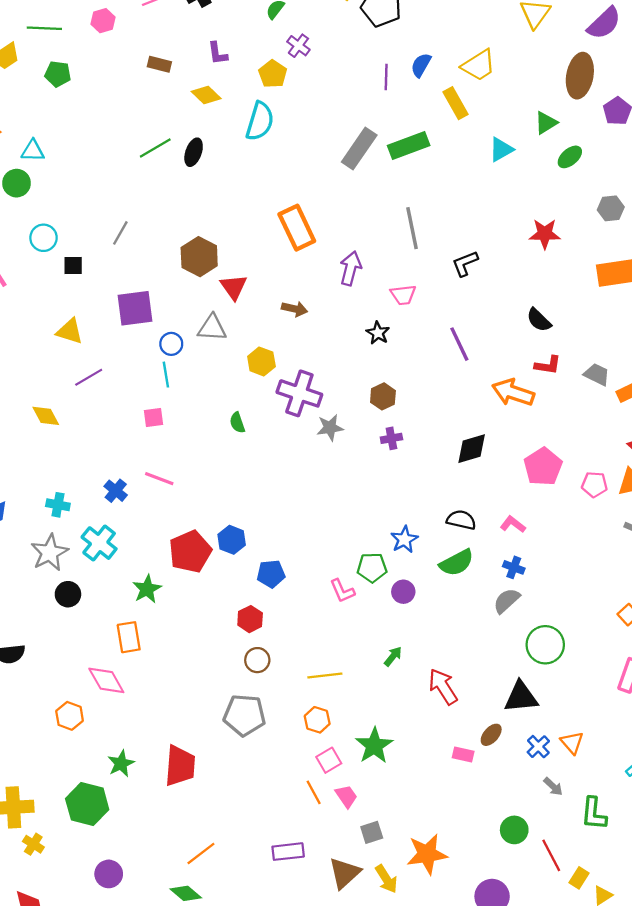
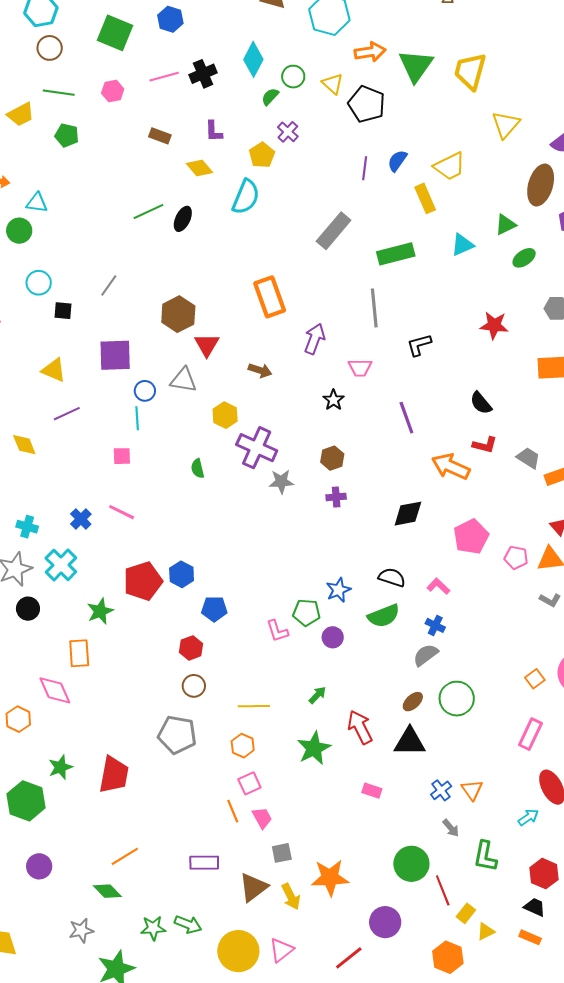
green rectangle: (409, 146) -> (396, 254), moved
black triangle: (521, 697) -> (410, 742), moved
brown ellipse: (491, 735) -> (413, 702), moved
green star: (374, 746) -> (314, 748), moved
green circle: (514, 830) -> (411, 864), size x1.4

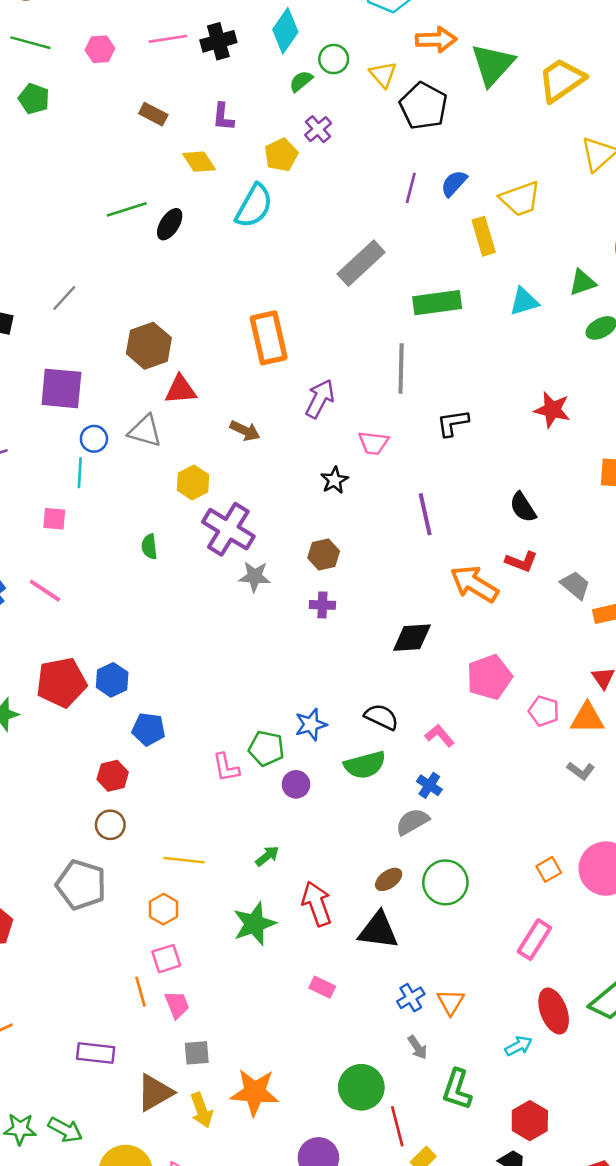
yellow trapezoid: (470, 71) -> (561, 80), turned 33
red triangle: (207, 345) -> (181, 390), turned 48

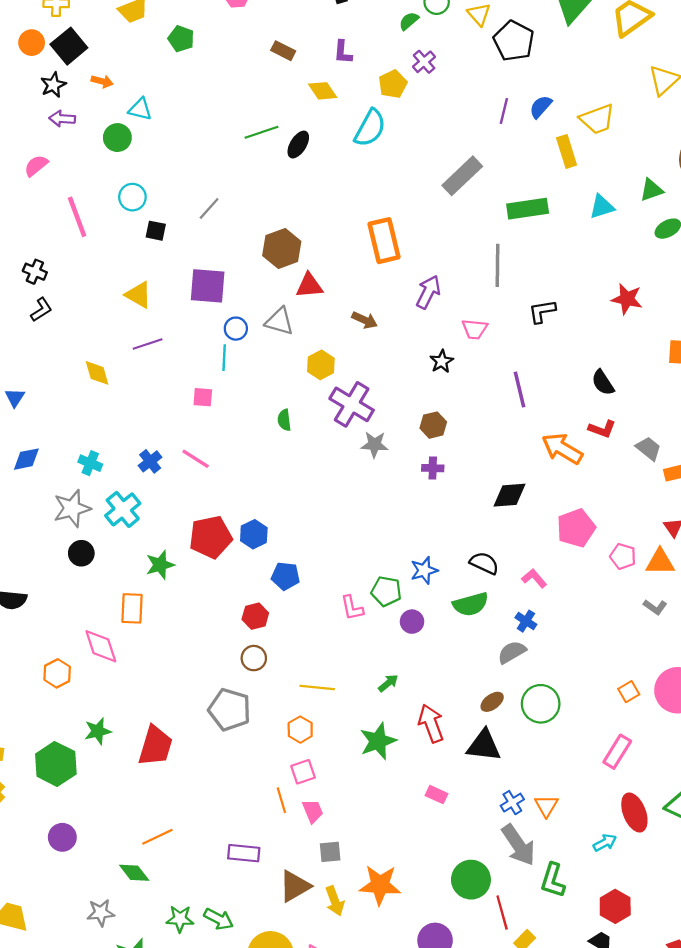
gray arrow: (417, 1047) -> (518, 845), size x2.0

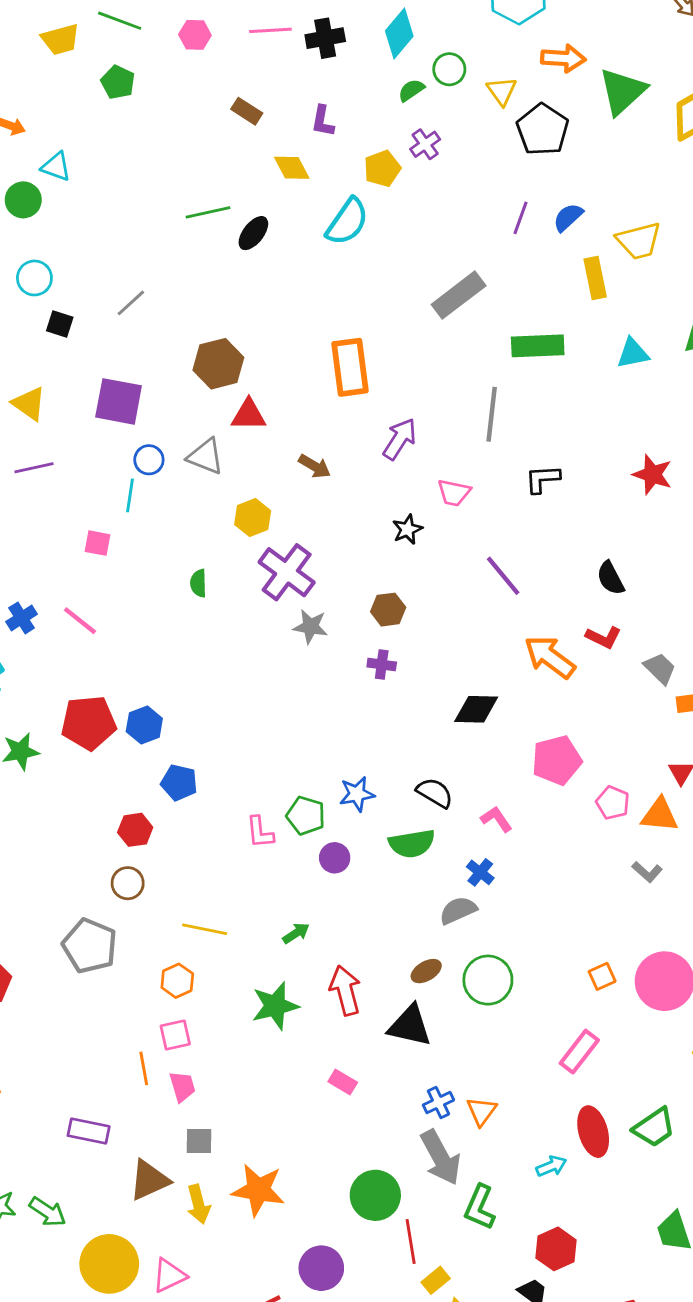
purple line: (519, 390) -> (503, 576), turned -32

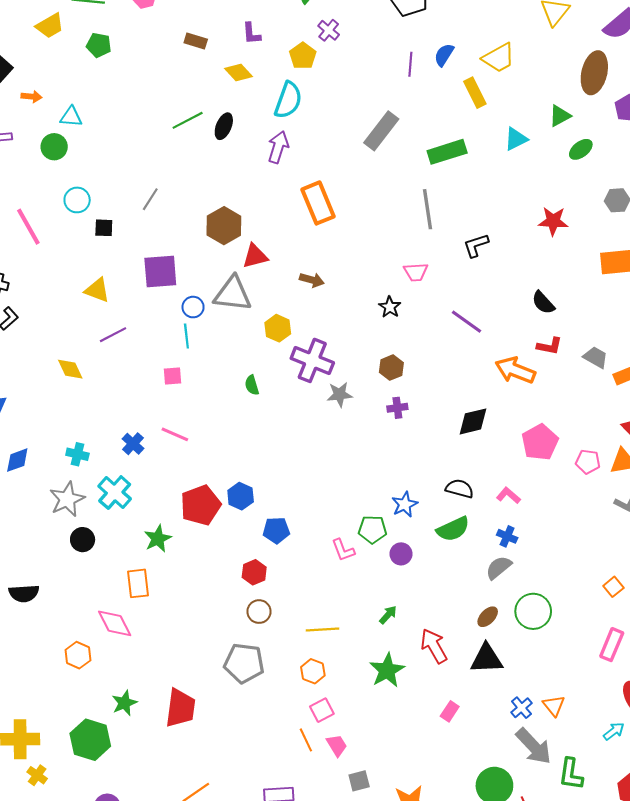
purple arrow: (400, 439) -> (278, 147), moved
gray triangle: (206, 456) -> (233, 294), size x1.4
pink rectangle: (343, 1082) -> (450, 711), turned -72

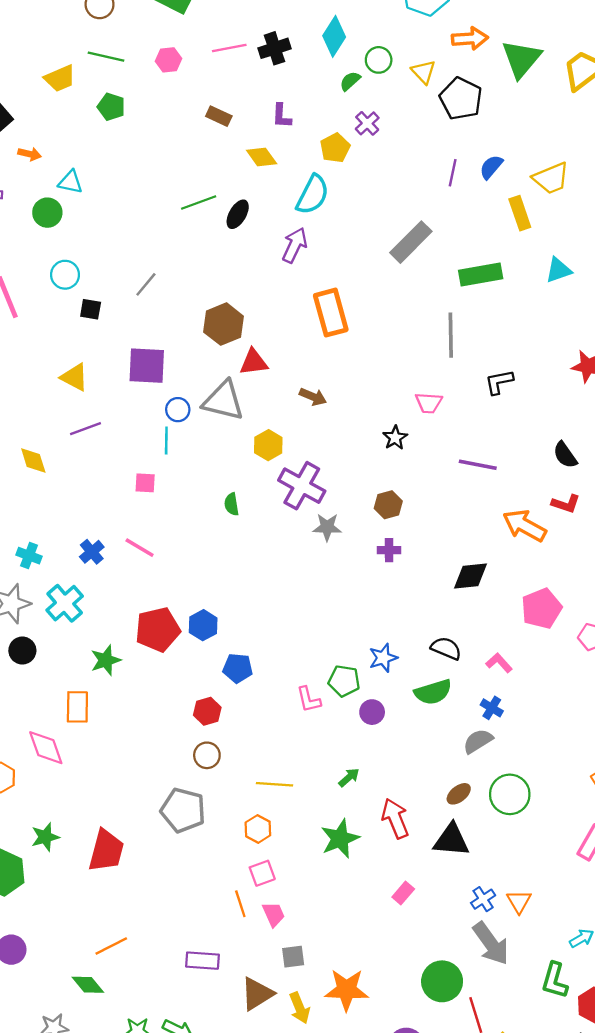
purple line: (467, 322) -> (478, 465), turned -32
green L-shape: (571, 774) -> (555, 980), moved

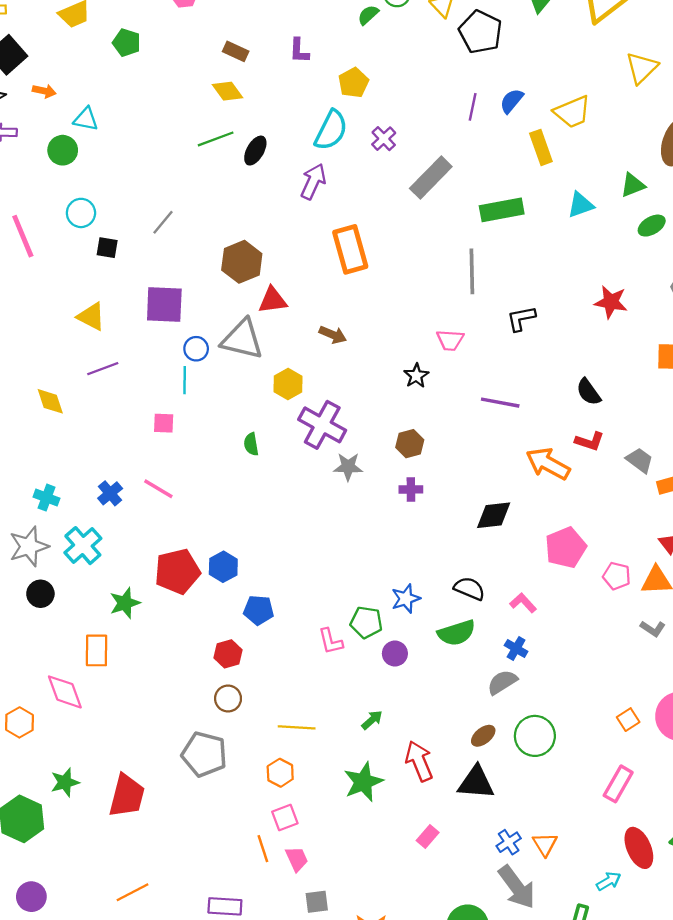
purple cross: (367, 123) -> (384, 139), moved
yellow diamond: (262, 157) -> (228, 91), moved

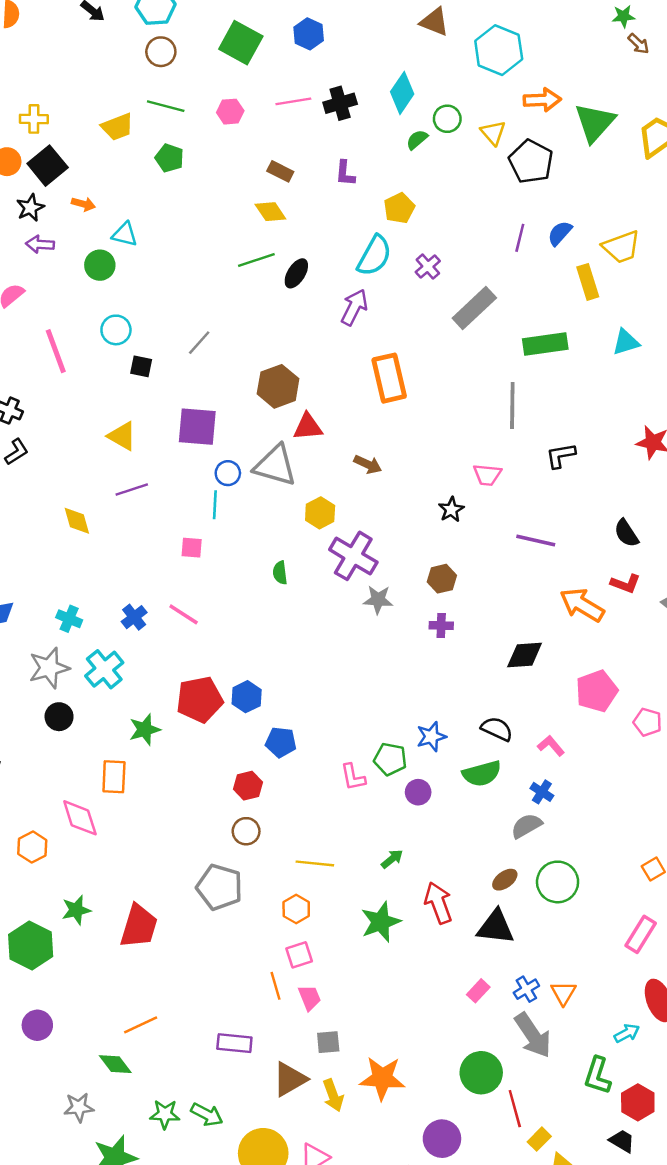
pink rectangle: (428, 837) -> (478, 991), moved

